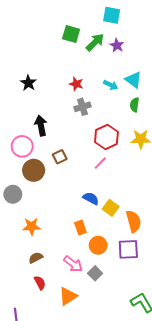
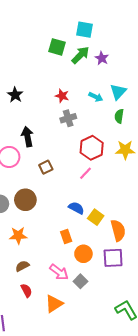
cyan square: (112, 15) -> (84, 30), moved
cyan triangle: (134, 80) -> (118, 92), turned 36
brown circle: (34, 170) -> (25, 200), moved

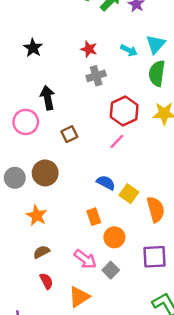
green semicircle: (119, 116) -> (157, 73), size x1.5
orange star: (18, 235) -> (37, 215), turned 30
purple square: (113, 258) -> (154, 257), moved

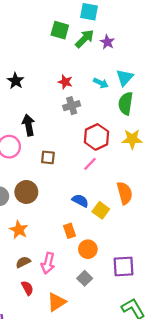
brown square: (69, 134) -> (48, 157), turned 32
orange semicircle: (156, 209) -> (125, 193), moved
pink arrow: (85, 259) -> (48, 263), moved, turned 66

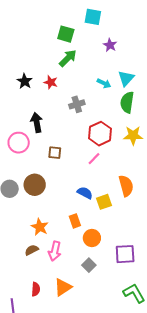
green arrow: (85, 39) -> (68, 58), moved
red star: (65, 82) -> (51, 82), moved
yellow square: (101, 210) -> (104, 202), turned 35
orange star: (19, 230) -> (40, 227), moved
red semicircle: (27, 288) -> (36, 289), moved, turned 32

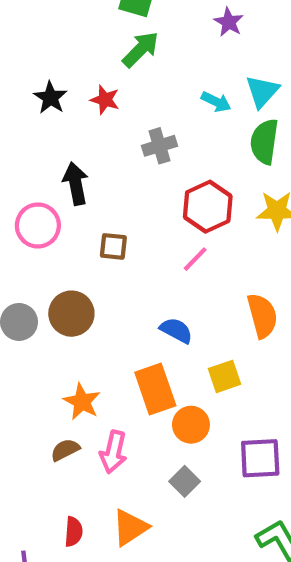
yellow square: (104, 202) -> (225, 376), moved
orange rectangle: (75, 221) -> (155, 389), size x1.6

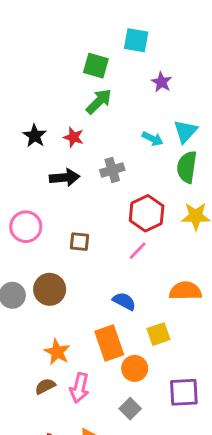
black arrow: (76, 184) -> (65, 177), moved, turned 96
orange semicircle: (262, 316) -> (185, 291), turned -76

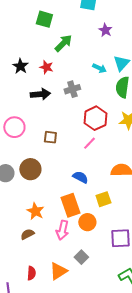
green square: (96, 66) -> (44, 19), moved
pink arrow: (79, 388) -> (62, 230), moved
gray square: (130, 409) -> (81, 257), moved

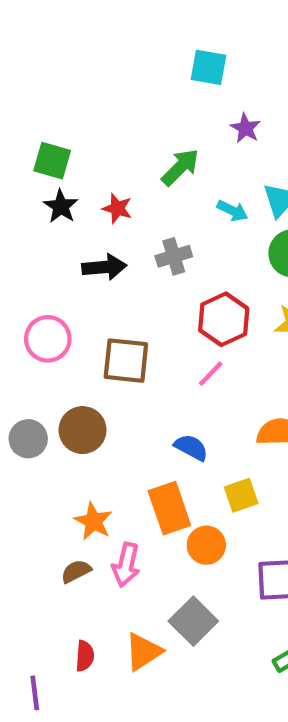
green square: (44, 19) -> (52, 161), moved
green arrow: (63, 43) -> (180, 167), moved
brown square: (50, 137) -> (126, 361), size x1.6
pink arrow: (62, 230) -> (126, 565), moved
gray square: (81, 257) -> (193, 621), size x1.5

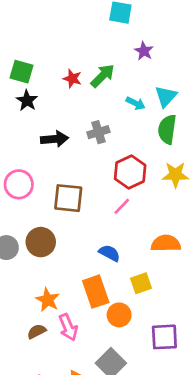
red star: (117, 209) -> (72, 79), moved
pink arrow: (126, 565) -> (68, 327), turned -36

